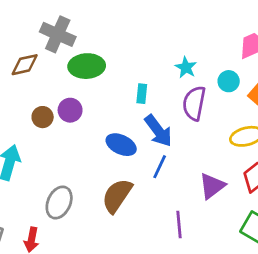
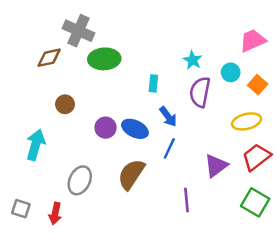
purple circle: (70, 110) -> (106, 128), moved
blue arrow: (158, 131) -> (168, 117), size x0.7

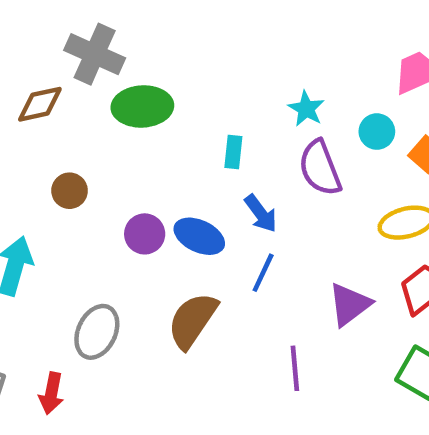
purple semicircle: (200, 92) -> (320, 168), turned -32

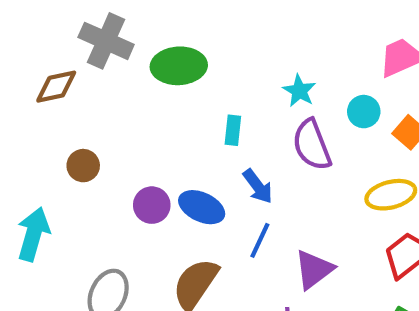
green ellipse: (142, 106) -> (179, 66), moved
purple triangle: (350, 305) -> (314, 269), moved

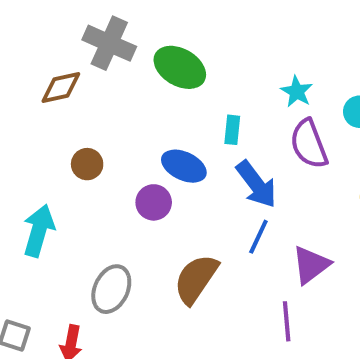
green ellipse: (179, 66) -> (180, 67), turned 33
blue arrow: (258, 186) -> (256, 184), size x1.4
blue ellipse: (202, 207) -> (184, 166), moved

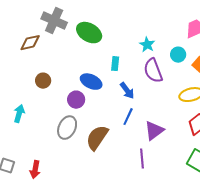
blue arrow: (256, 184) -> (127, 91), size x0.7
cyan arrow: (39, 231) -> (19, 114), size x0.7
gray ellipse: (111, 289) -> (67, 128), moved

